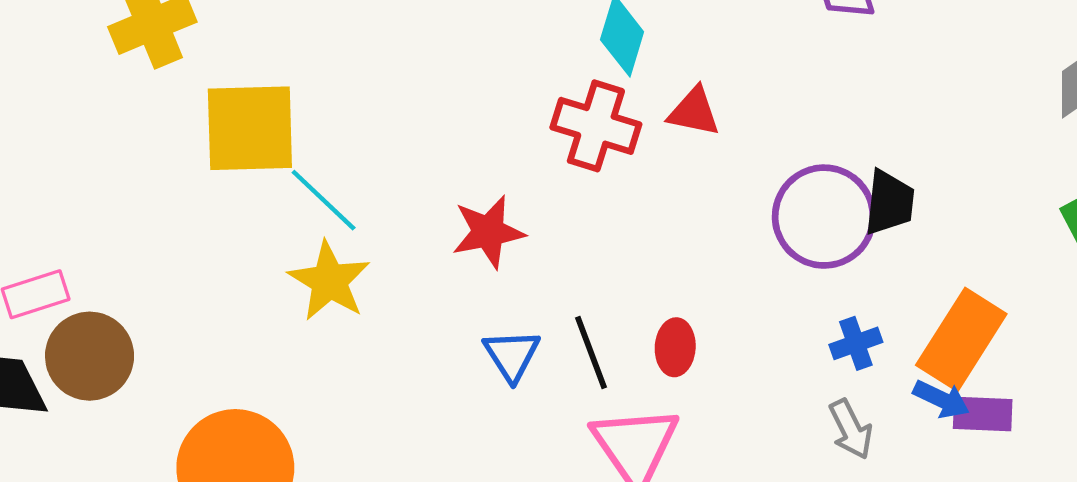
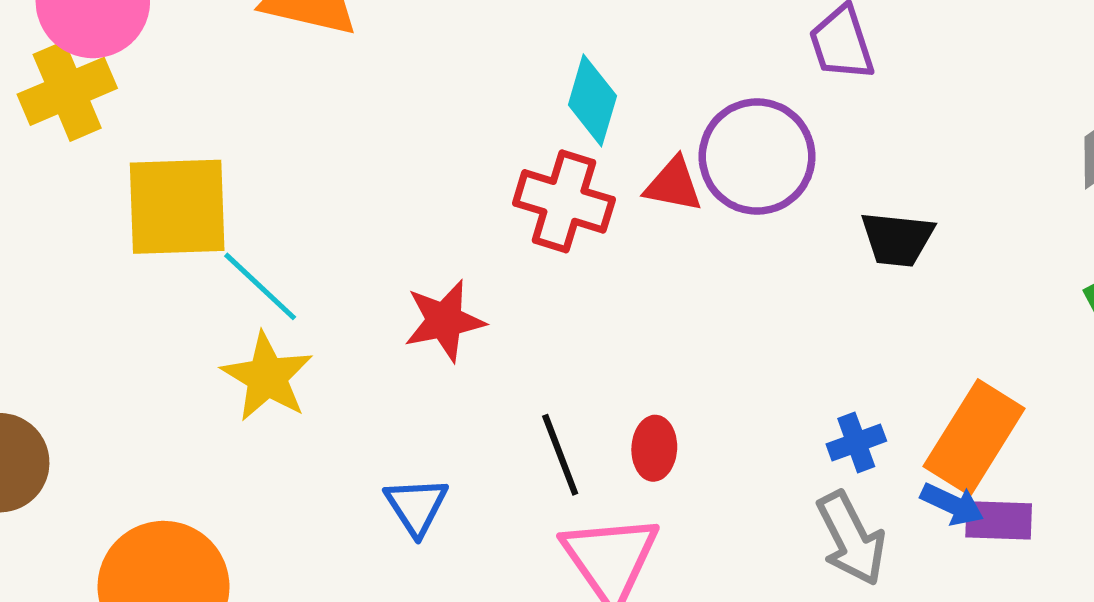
black trapezoid: (889, 203) -> (897, 239), moved, turned 90
purple circle: (824, 217) -> (757, 157), moved
blue triangle: (512, 355) -> (416, 506), moved
gray arrow: (851, 429) -> (851, 538), size x1.4

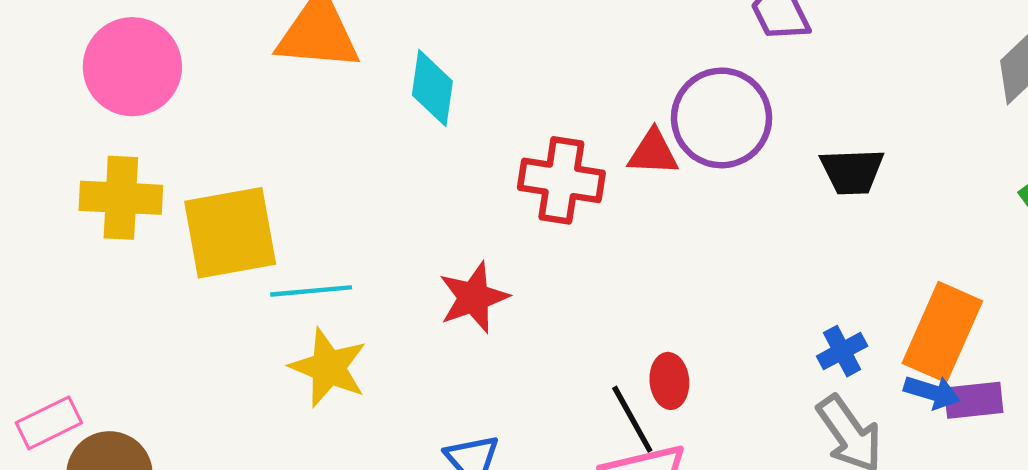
yellow cross: (67, 91) -> (121, 198), moved, turned 34
cyan diamond: (592, 100) -> (432, 88), moved
cyan line: (260, 286) -> (311, 291), turned -40
black line: (560, 455) -> (632, 419), moved

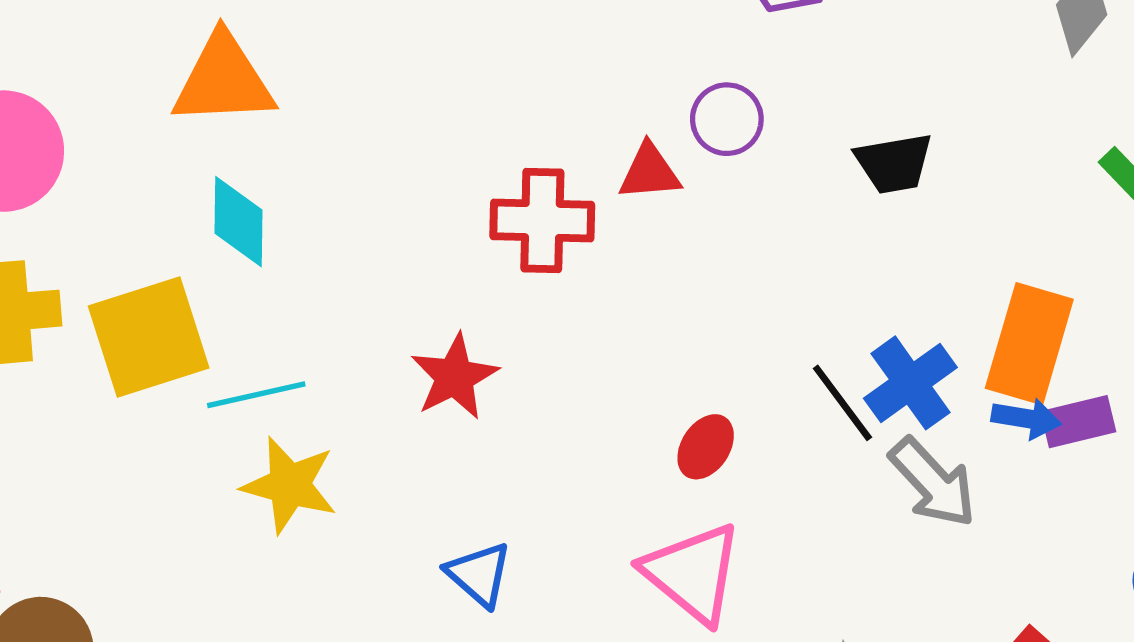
cyan diamond: (432, 88) -> (239, 222), moved
purple circle: (721, 118) -> (727, 119), size x0.6
blue cross: (842, 351) -> (910, 383), size x1.5
red ellipse: (669, 381) -> (706, 447), turned 46
black line: (632, 419) -> (842, 403), moved

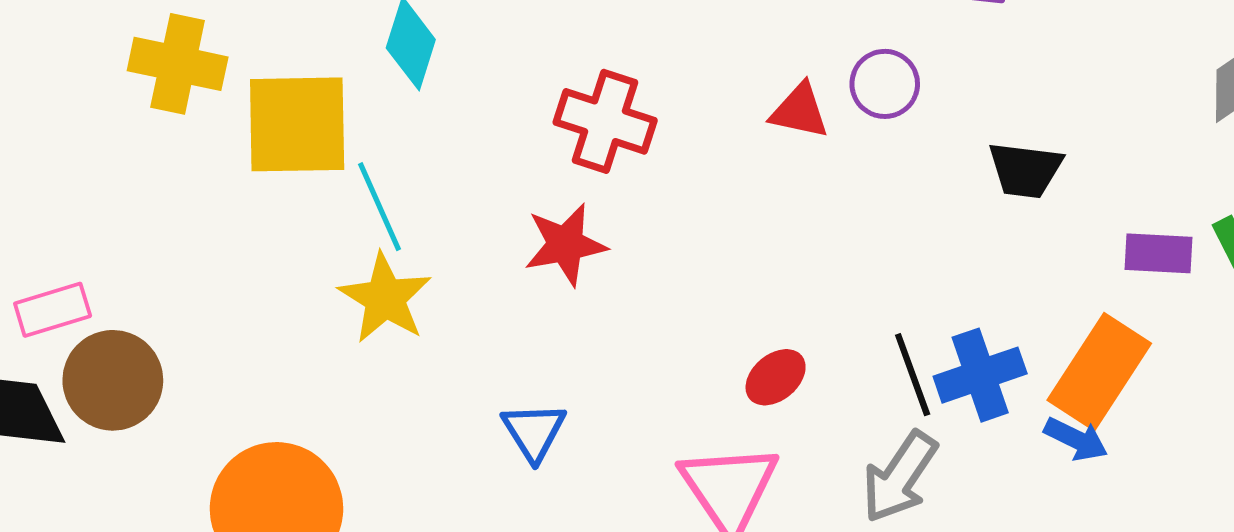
red cross: (542, 220) -> (605, 121), moved
cyan line: (256, 395) -> (380, 207), turned 62
purple rectangle: (1078, 422) -> (1158, 253), moved
gray arrow: (933, 482) -> (900, 477), moved, turned 60

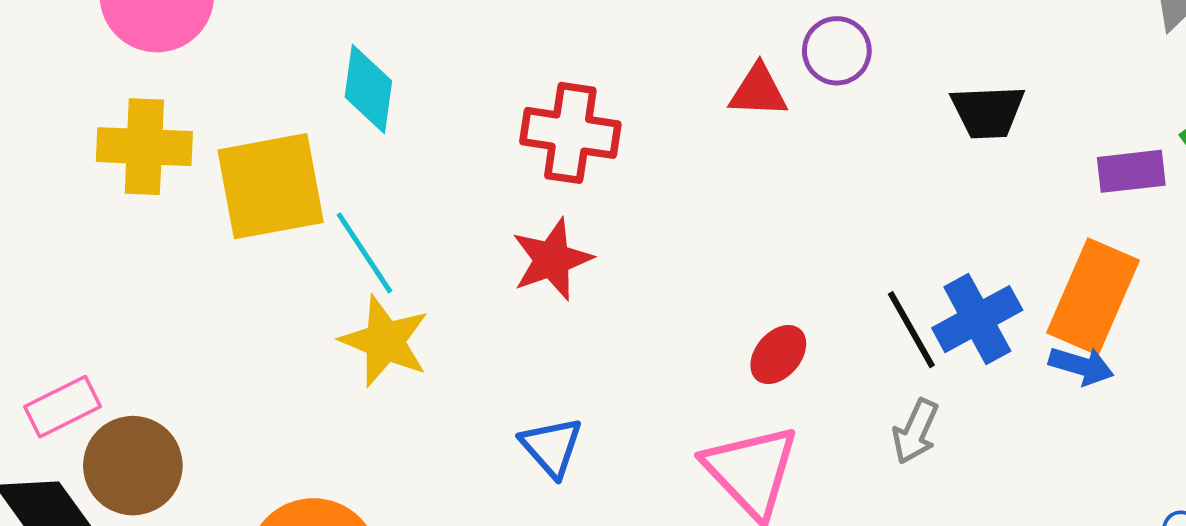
gray arrow: (900, 477) -> (915, 431), size x0.7

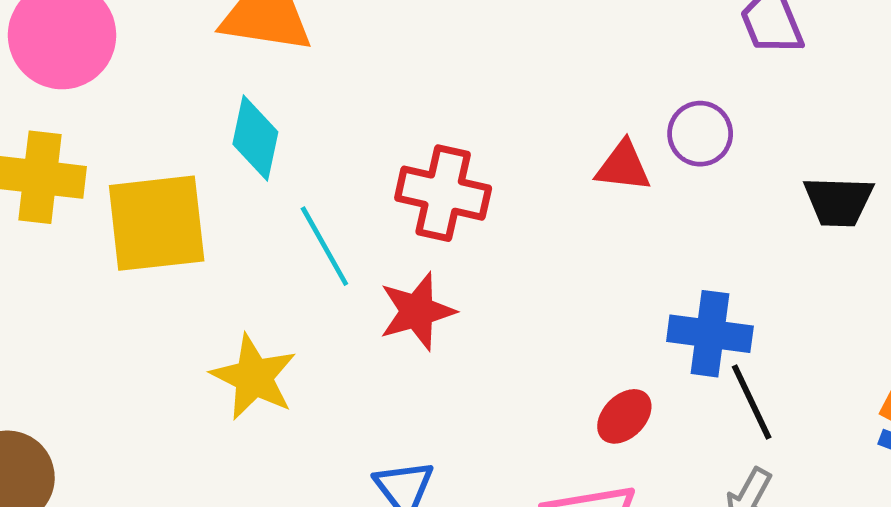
cyan line: (364, 253) -> (324, 246), moved
blue cross: (977, 319) -> (710, 334), moved, turned 32

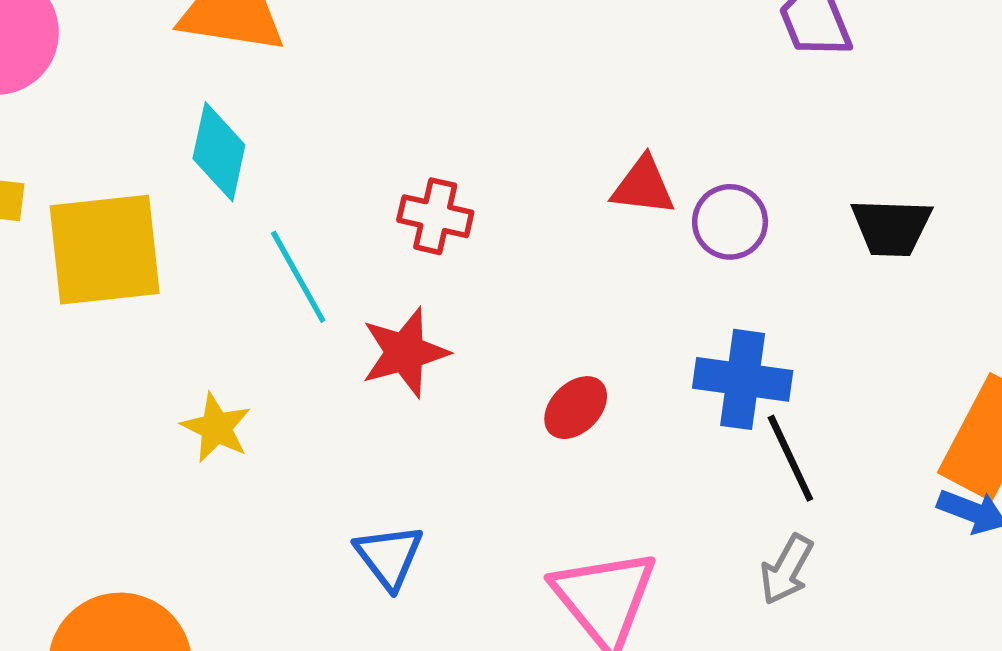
purple circle: (700, 134) -> (730, 222), moved
red cross: (443, 193) -> (435, 216), size x0.7
yellow star: (254, 377) -> (216, 428), size x0.7
red ellipse: (624, 416) -> (576, 408), moved

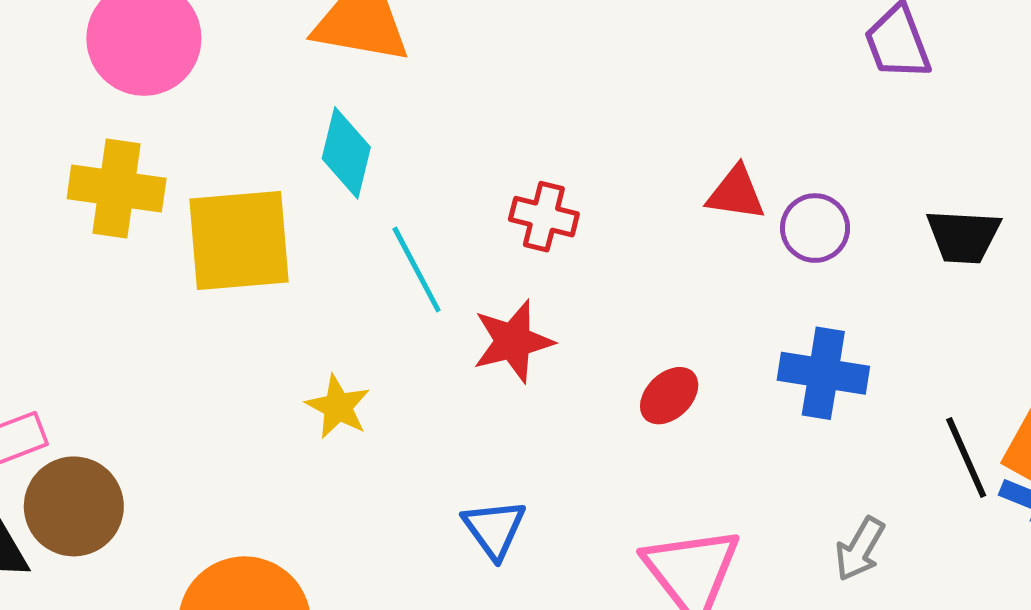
black line: (790, 458) -> (966, 457), moved

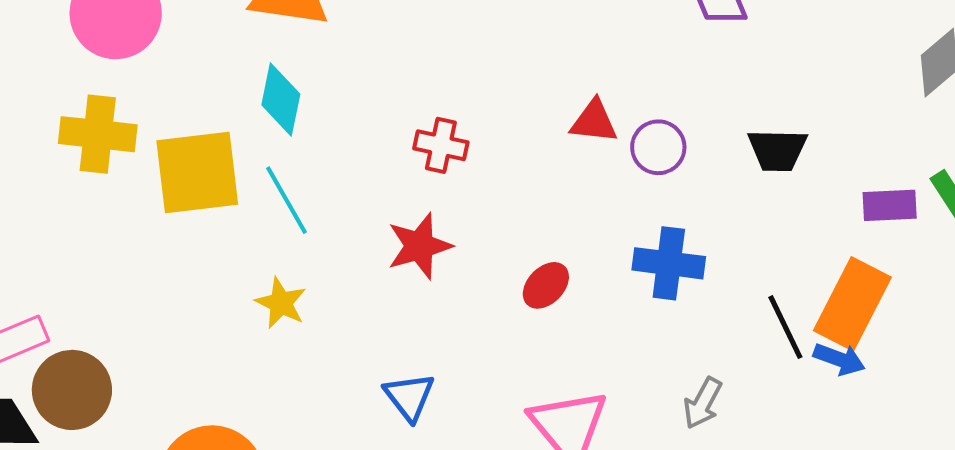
cyan line: (417, 270) -> (286, 200), moved

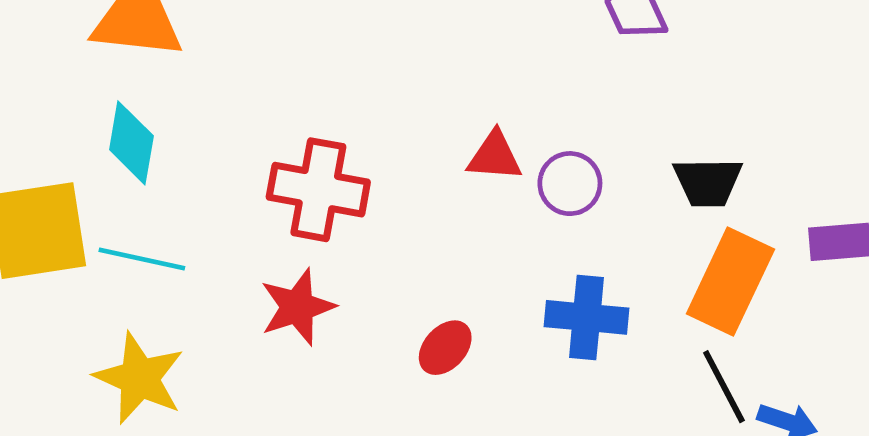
red cross: (441, 145) -> (318, 190), size x1.6
cyan line: (286, 200) -> (142, 259), turned -46
yellow star: (281, 303) -> (139, 378), size x1.5
orange rectangle: (852, 304) -> (730, 281), moved

